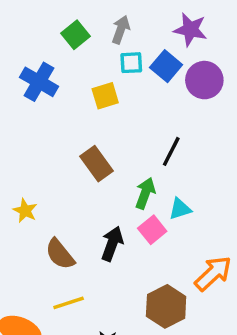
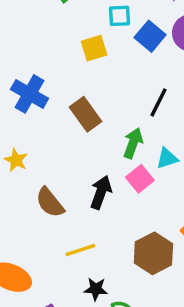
blue square: (166, 66) -> (150, 36), moved
blue cross: (39, 82) -> (30, 94), moved
yellow line: (69, 303) -> (80, 250), moved

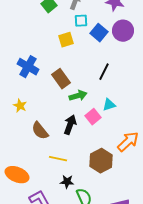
green arrow: (133, 143) -> (78, 96), moved, turned 54
yellow line: (80, 250) -> (58, 159), turned 30

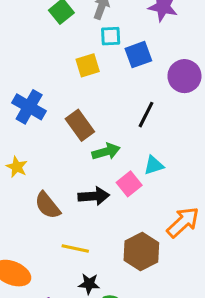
purple circle: (123, 31) -> (184, 76), moved
blue square: (99, 33) -> (138, 55), turned 30
black arrow: (70, 125) -> (94, 196), turned 66

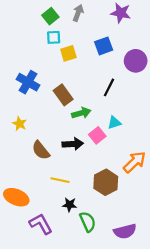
cyan square: (111, 36) -> (54, 37), moved

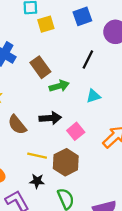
pink square: (97, 135) -> (76, 131), moved
brown hexagon: (106, 182) -> (66, 162), moved
black star: (70, 205) -> (37, 181), moved

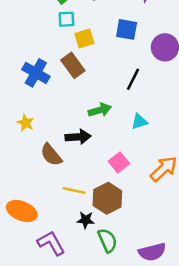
blue square: (82, 16) -> (127, 29), turned 30
brown rectangle: (40, 67) -> (73, 65), moved
black arrow: (50, 118) -> (78, 137), moved
black star: (37, 181) -> (86, 220), moved

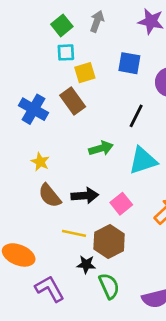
cyan triangle: (139, 122) -> (143, 160), size x1.6
yellow star: (26, 123) -> (40, 162), moved
black arrow: (78, 137) -> (85, 196), moved

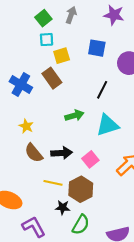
green semicircle: (109, 286) -> (81, 225), turned 54

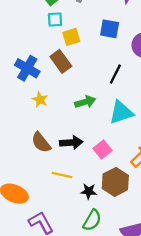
yellow star: (26, 126) -> (40, 100), moved
brown hexagon: (81, 189) -> (115, 182), moved
black star: (63, 207) -> (89, 191), moved

